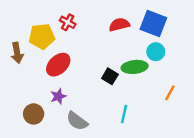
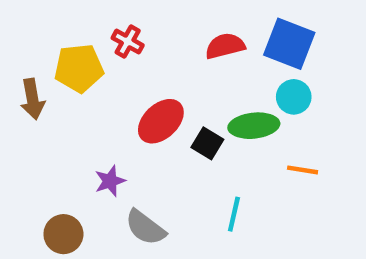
red ellipse: (58, 65) -> (161, 121), moved
orange line: (170, 93) -> (303, 170), moved, turned 70
brown circle: (34, 114) -> (63, 234), moved

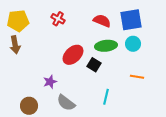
blue square: (289, 44) -> (131, 20), turned -30
red semicircle: (225, 46) -> (102, 21), turned 36
yellow pentagon: (79, 68) -> (18, 21), moved
green ellipse: (254, 126) -> (106, 46), moved

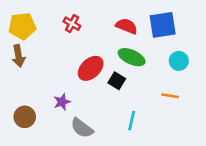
cyan circle: (133, 44) -> (179, 61), moved
green ellipse: (106, 46) -> (132, 57), turned 30
brown circle: (29, 106) -> (25, 117), moved

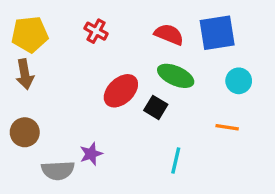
purple star: (62, 102) -> (91, 154), moved
brown circle: (25, 117) -> (25, 132), moved
gray semicircle: (82, 128) -> (58, 170), moved, turned -40

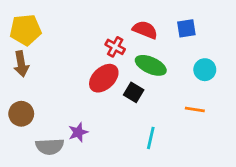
red cross: (96, 31) -> (115, 47), moved
blue square: (217, 33) -> (186, 28), size x0.6

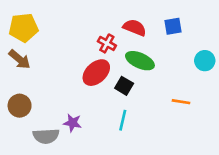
brown arrow: (21, 64) -> (20, 59), turned -40
cyan circle: (205, 70) -> (205, 61), moved
purple star: (78, 132) -> (72, 123), turned 30
cyan line: (151, 138) -> (123, 120), moved

